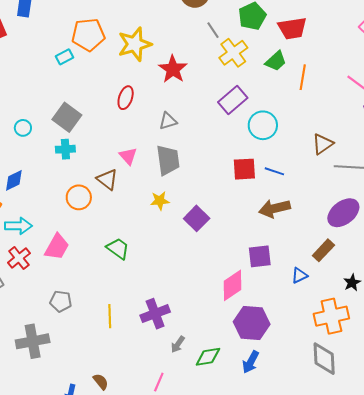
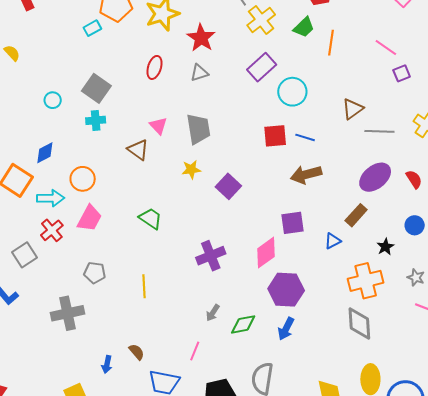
gray triangle: (168, 121) -> (199, 73), moved
orange circle: (79, 197) -> (83, 179), moved
purple cross: (155, 314) -> (211, 256), moved

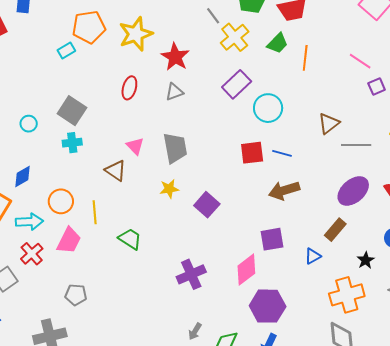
yellow line: (144, 286) -> (95, 212), moved

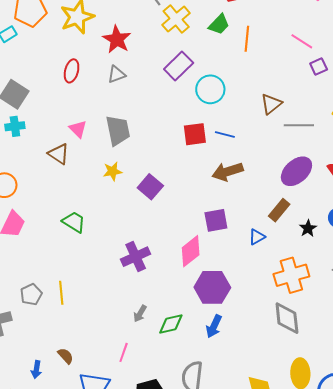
yellow line: (95, 212) -> (61, 293), moved
black star: (366, 260) -> (308, 228), moved
gray pentagon: (76, 295) -> (31, 294), moved, turned -30

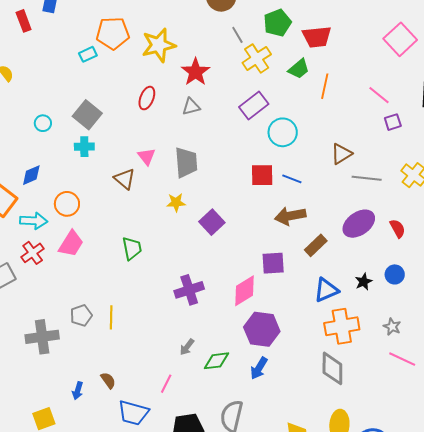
brown rectangle: (279, 210) -> (316, 245), moved
green trapezoid: (74, 222) -> (132, 248), turned 40
blue triangle: (257, 237) -> (326, 290), moved, size x1.5

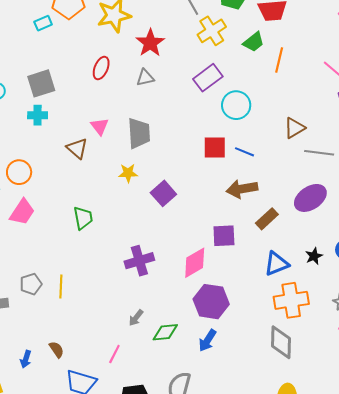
gray square: (87, 115) -> (41, 83), turned 32

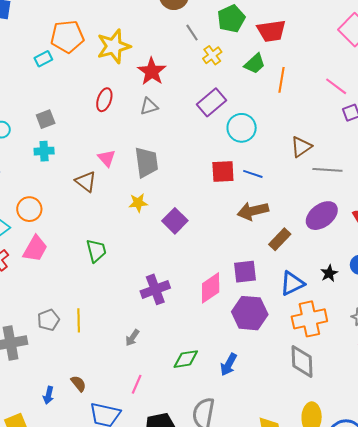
yellow cross: (212, 31) -> (212, 55), size x0.7
gray square: (41, 83) -> (46, 119), size x0.7
purple square: (224, 236) -> (245, 272), moved
purple hexagon: (211, 302) -> (250, 313), moved
gray arrow: (136, 318) -> (132, 338), moved

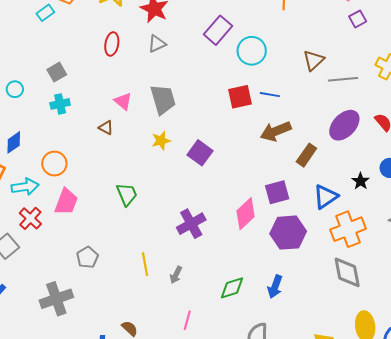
brown triangle: (86, 182) -> (106, 128), size x0.7
gray pentagon: (48, 320) -> (87, 257), moved
yellow line: (79, 320) -> (145, 264), moved

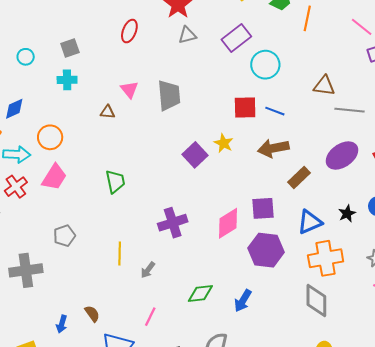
gray triangle: (157, 44) -> (187, 35), moved
brown triangle: (314, 60) -> (324, 86), turned 40
brown triangle: (106, 128) -> (108, 112), turned -35
yellow star: (161, 141) -> (224, 143), moved, turned 30

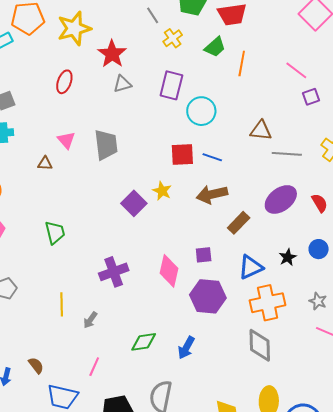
purple rectangle: (236, 38) -> (171, 85), turned -36
purple square: (263, 208) -> (204, 255), size x0.7
pink diamond: (228, 223) -> (169, 271), turned -44

